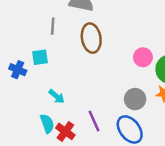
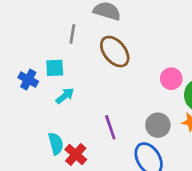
brown ellipse: (91, 38) -> (115, 52), turned -36
cyan arrow: (57, 96) -> (65, 96), moved, turned -84
purple line: (94, 121) -> (110, 127), moved

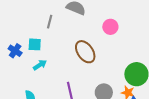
brown ellipse: (115, 52) -> (85, 52), moved
pink circle: (171, 79) -> (110, 27), moved

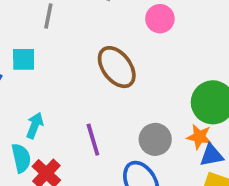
cyan arrow: (40, 65) -> (35, 125), moved, turned -32

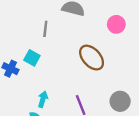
cyan square: (24, 59) -> (32, 58), turned 35

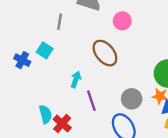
pink circle: (116, 24) -> (122, 21), moved
cyan arrow: (43, 99) -> (76, 79), moved

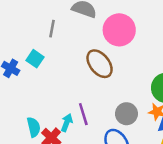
pink circle: (122, 21) -> (119, 30), size x1.6
cyan arrow: (76, 79) -> (67, 123), moved

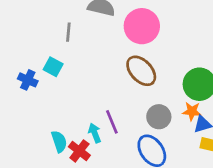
brown ellipse: (100, 64) -> (141, 71), moved
cyan arrow: (67, 123) -> (95, 133), turned -36

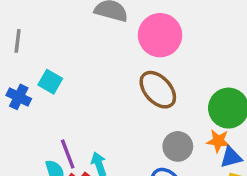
gray line: (68, 32) -> (18, 41), moved
purple line: (112, 122) -> (68, 154), moved

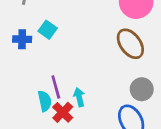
blue cross: (19, 97) -> (22, 39), turned -30

